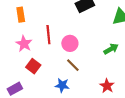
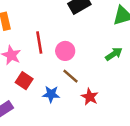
blue star: (62, 85) -> (51, 94), moved
red star: (107, 86) -> (90, 97), moved

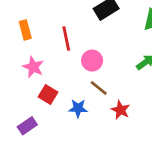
red line: (39, 42) -> (66, 38), moved

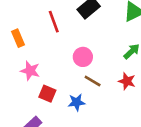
red line: (66, 38) -> (54, 22), moved
red star: (120, 110) -> (127, 81), moved

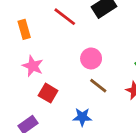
red line: (54, 22) -> (65, 17), turned -40
blue star: (77, 102) -> (82, 117), moved

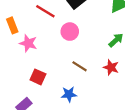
pink circle: (91, 58) -> (70, 32), moved
pink star: (33, 66) -> (28, 43), moved

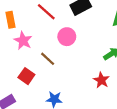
brown line: (80, 66) -> (48, 59), moved

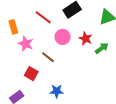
red star: (101, 80) -> (86, 38), moved

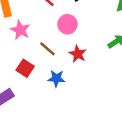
red star: (86, 38) -> (78, 54), moved
blue star: (57, 91) -> (56, 78), moved

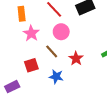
pink circle: (67, 24) -> (61, 32), moved
red square: (25, 68) -> (31, 65), turned 32

